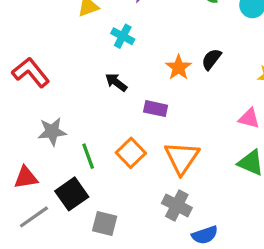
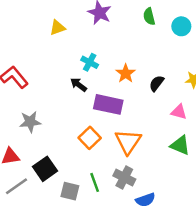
cyan cross: (123, 36) -> (90, 62), moved
black semicircle: (211, 59) -> (157, 83), moved
purple rectangle: (156, 109) -> (108, 104), size x1.6
green line: (88, 156) -> (95, 182), moved

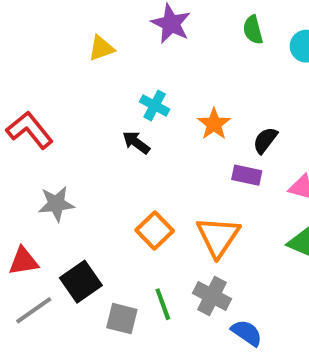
purple rectangle: (108, 104) -> (247, 175), moved, size x0.6
blue semicircle: (145, 200) -> (247, 333), turned -126

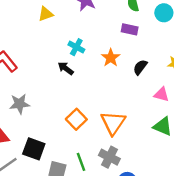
purple rectangle: (247, 175) -> (130, 29), moved
black square: (81, 282) -> (34, 149), turned -35

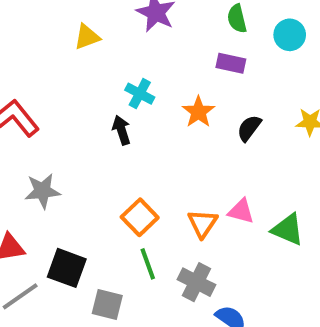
black arrow: (66, 68) -> (121, 130), turned 35
pink triangle: (162, 94) -> (241, 211), moved
orange triangle: (113, 123) -> (203, 223), size x0.7
green line: (81, 162) -> (148, 264), moved

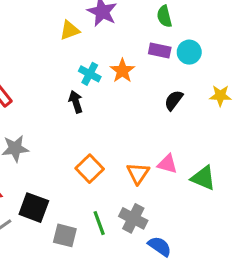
cyan circle: (290, 35) -> (189, 52), moved
yellow triangle: (87, 37) -> (70, 30), moved
orange star: (198, 112) -> (122, 71), moved
green line: (148, 264) -> (99, 223), moved

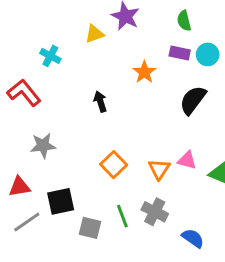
cyan cross: (90, 74) -> (50, 56), moved
black semicircle: (174, 100) -> (193, 100), size x1.5
black square: (34, 208) -> (61, 201), turned -32
blue semicircle: (160, 246) -> (193, 238), moved

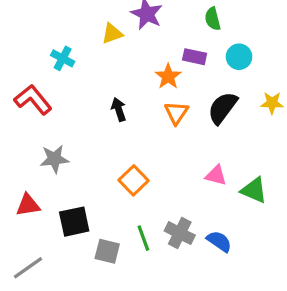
purple rectangle: (180, 53) -> (195, 57), moved
orange triangle: (159, 169) -> (176, 113), moved
gray line: (27, 222) -> (28, 268), moved
blue semicircle: (193, 238) -> (219, 241), moved

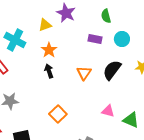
cyan cross: (63, 58) -> (15, 40), size x1.5
orange star: (168, 76) -> (49, 50), moved

